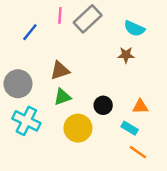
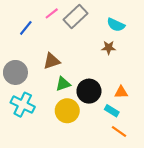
pink line: (60, 15) -> (52, 13), turned 48
green triangle: (62, 97) -> (63, 84), moved
black circle: (103, 105) -> (89, 91), size x1.5

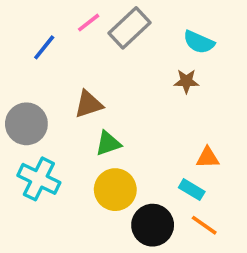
black circle: (89, 91) -> (153, 225), moved

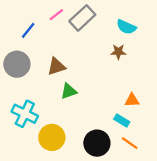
gray circle: (26, 124) -> (17, 64), moved
yellow circle: (115, 190) -> (52, 137), moved

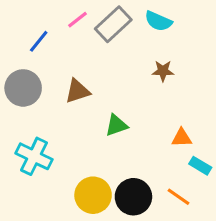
cyan semicircle: (126, 27) -> (158, 21), moved
green triangle: (69, 91) -> (116, 125), moved
cyan rectangle: (122, 121) -> (200, 166), moved
yellow circle: (52, 137) -> (93, 195), moved

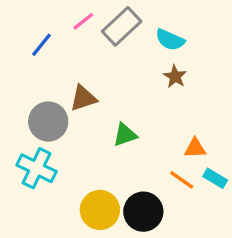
cyan semicircle: (158, 21) -> (170, 40), moved
brown star: (163, 71) -> (175, 76), turned 30
gray circle: (23, 88) -> (48, 122), moved
orange line: (178, 197) -> (182, 180), moved

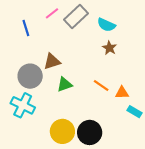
blue line: (42, 45) -> (26, 28), turned -56
green triangle: (125, 135) -> (65, 84), moved
orange line: (182, 180) -> (101, 85), moved

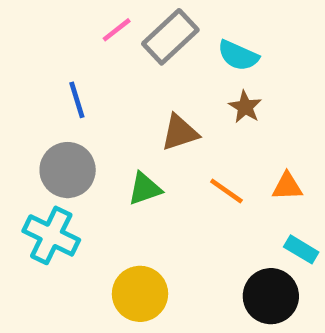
blue line: (26, 28) -> (77, 100), moved
brown triangle: (52, 61) -> (180, 133), moved
orange triangle: (122, 93) -> (287, 186), moved
black circle: (90, 132) -> (271, 296), moved

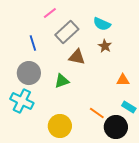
gray rectangle: (170, 37) -> (67, 32), moved
brown triangle: (180, 133) -> (77, 57), turned 30
orange line: (226, 191) -> (97, 113), moved

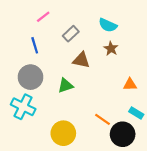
pink line: (50, 13) -> (43, 17), moved
gray rectangle: (67, 32) -> (71, 34), size x0.7

